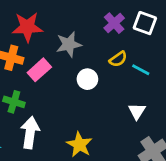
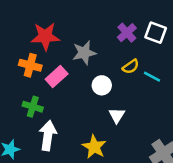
white triangle: (137, 111) -> (117, 115), moved

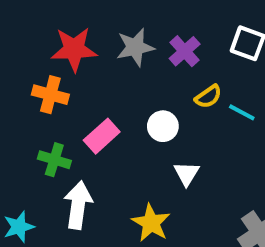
purple cross: (127, 33) -> (185, 51), moved
gray star: (84, 53) -> (135, 47), moved
pink rectangle: (57, 77) -> (102, 136), moved

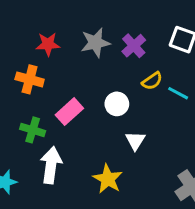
red star: (74, 49) -> (48, 44), size x0.7

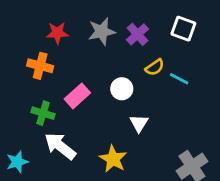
white arrow: (51, 165) -> (60, 146), turned -60

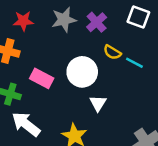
yellow semicircle: (155, 67) -> (112, 52), turned 66
white circle: (122, 89) -> (82, 72), size x1.5
pink rectangle: (77, 96) -> (42, 78), turned 70

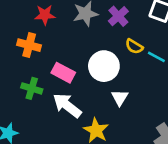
white arrow: (26, 124) -> (67, 105), moved

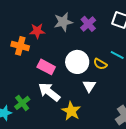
red star: (45, 15) -> (37, 31), moved
yellow semicircle: (134, 46) -> (100, 64), moved
green cross: (32, 88) -> (22, 103), moved, turned 35

